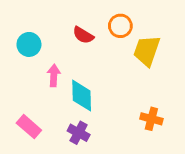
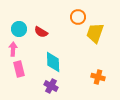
red semicircle: (83, 35) -> (41, 32), moved
pink arrow: (54, 75) -> (13, 49), moved
pink rectangle: (29, 127) -> (19, 69), moved, turned 35

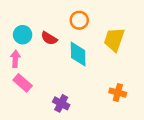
orange circle: (78, 17) -> (79, 20), moved
cyan diamond: (53, 62) -> (78, 54), moved
pink rectangle: (19, 69) -> (23, 83), turned -35

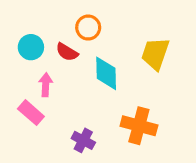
orange circle: (79, 20) -> (88, 28), moved
pink arrow: (15, 59) -> (46, 85), moved
orange cross: (118, 93) -> (139, 126), moved, size x1.5

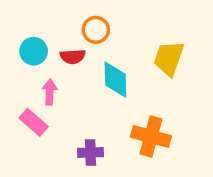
red semicircle: (67, 52) -> (73, 57), turned -35
purple cross: (83, 140) -> (91, 152), turned -30

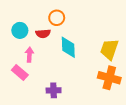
yellow trapezoid: (169, 58) -> (109, 49), moved
orange cross: (151, 136) -> (109, 78), moved

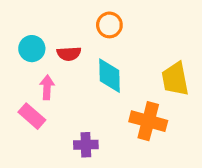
orange circle: (57, 18) -> (109, 25), moved
yellow trapezoid: (109, 49) -> (175, 79), turned -30
orange cross: (109, 78) -> (148, 121), moved

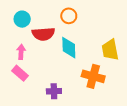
cyan circle: (32, 49) -> (22, 19), moved
red semicircle: (69, 54) -> (43, 34), size x1.5
pink arrow: (47, 87) -> (21, 52), moved

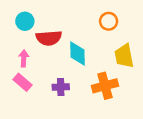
orange circle: (69, 16) -> (109, 21), moved
orange cross: (93, 76) -> (105, 86), turned -30
purple cross: (54, 91) -> (61, 87), moved

